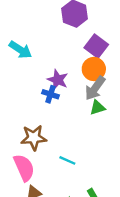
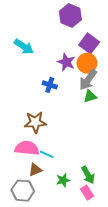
purple star: (58, 80) -> (66, 62), moved
cyan line: (67, 160) -> (47, 154), moved
pink semicircle: (24, 168) -> (27, 148), turned -60

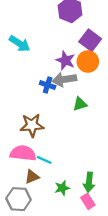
gray arrow: (88, 80) -> (64, 79), moved, turned 45
green triangle: (90, 96) -> (80, 104), moved
green arrow: (88, 175) -> (89, 182), turned 36

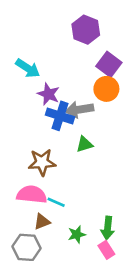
purple star: (65, 60) -> (48, 94), moved
blue cross: (48, 85) -> (60, 116), size x1.5
green triangle: (80, 104) -> (84, 144), moved

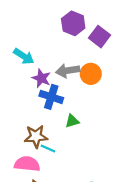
purple square: (109, 64) -> (100, 37), moved
gray arrow: (79, 110) -> (68, 71), moved
cyan line: (56, 202) -> (48, 148), moved

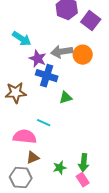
brown star: (36, 136) -> (16, 93), moved

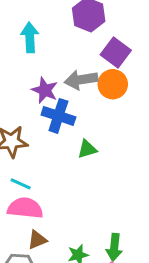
purple square: (91, 21) -> (116, 52), moved
cyan arrow: (22, 39) -> (30, 37), moved, turned -126
cyan line: (44, 123) -> (21, 184), moved

